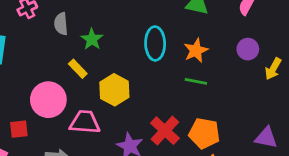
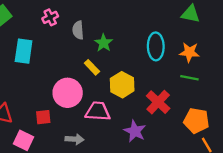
orange star: (196, 50) -> (189, 52), turned 30
red cross: (165, 131) -> (158, 102), moved

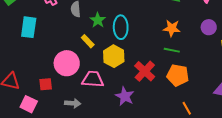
cyan ellipse: (156, 46) -> (121, 27), moved
orange pentagon: (196, 121) -> (178, 75), moved

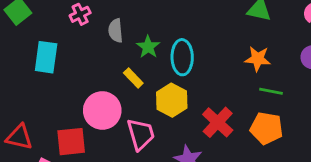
green line: (172, 50) -> (271, 91), moved
pink trapezoid: (93, 79) -> (141, 134), turned 70
red square: (46, 84) -> (71, 142), size x1.5

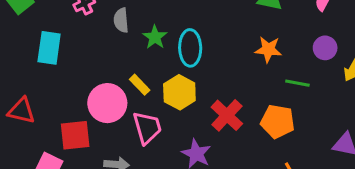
yellow rectangle: (133, 78) -> (140, 85), moved
green line: (271, 91) -> (297, 83), moved
red triangle: (19, 137) -> (21, 111), moved

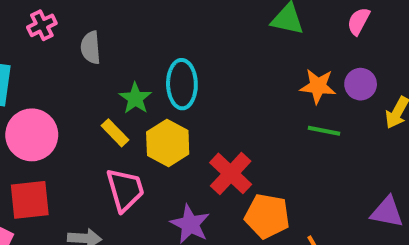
green star: (155, 37) -> (135, 98), moved
orange star: (268, 49) -> (318, 86), moved
pink circle: (107, 103) -> (32, 135), moved
orange pentagon: (278, 121) -> (267, 216), moved

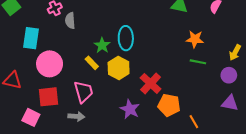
gray semicircle: (91, 48) -> (70, 21), moved
purple circle: (361, 84) -> (229, 75), moved
pink trapezoid: (125, 190) -> (84, 92), moved

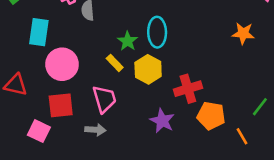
green line: (198, 62) -> (260, 107), moved, turned -63
red cross: (151, 83) -> (188, 89), turned 30

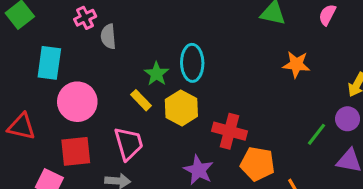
red cross: (188, 89) -> (230, 131), turned 32
green line: (260, 107) -> (316, 134), moved

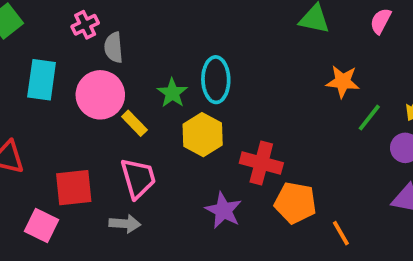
yellow rectangle: (141, 100) -> (134, 123), moved
pink circle: (77, 102) -> (100, 95), moved
green line: (316, 134) -> (369, 118), moved

